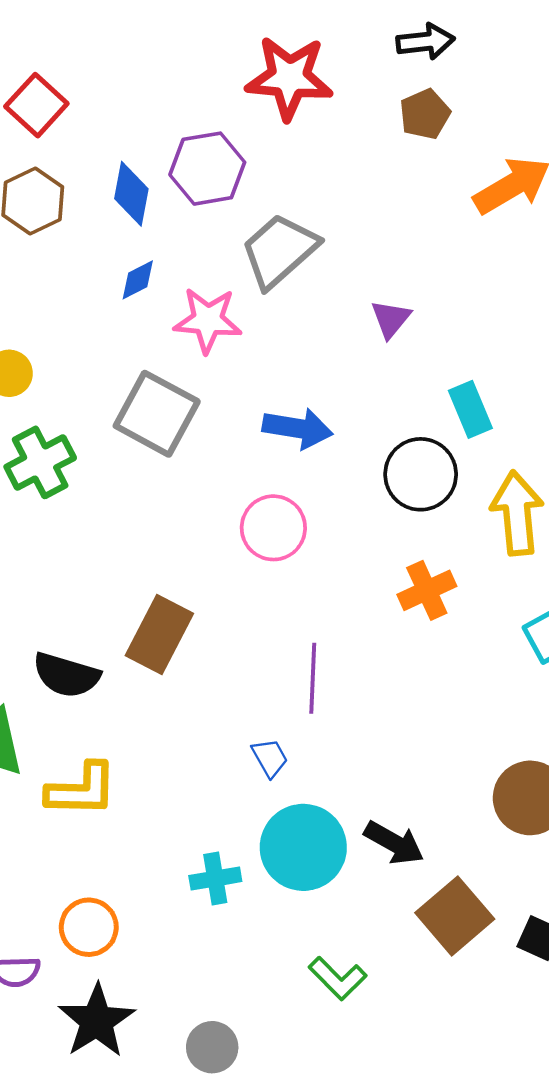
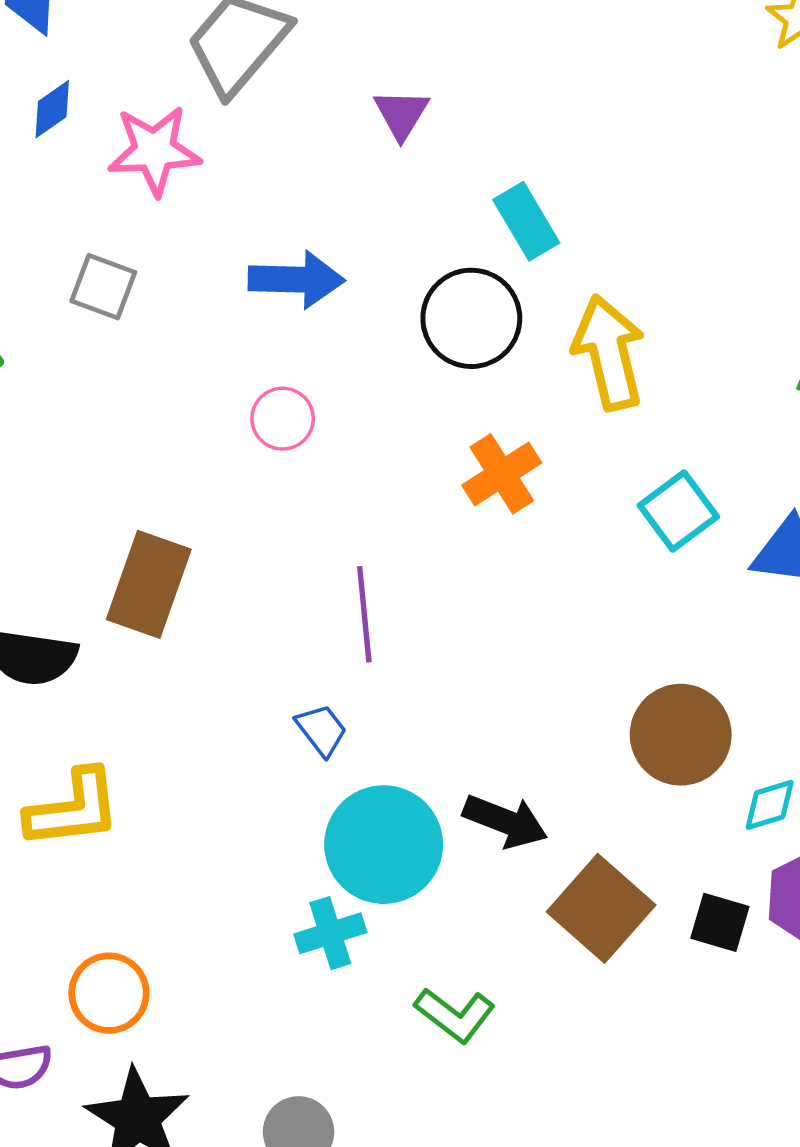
gray square: (157, 414) -> (103, 287), size x0.6
pink circle: (273, 528) -> (283, 419), size x0.7
cyan cross: (215, 879) -> (330, 933), moved

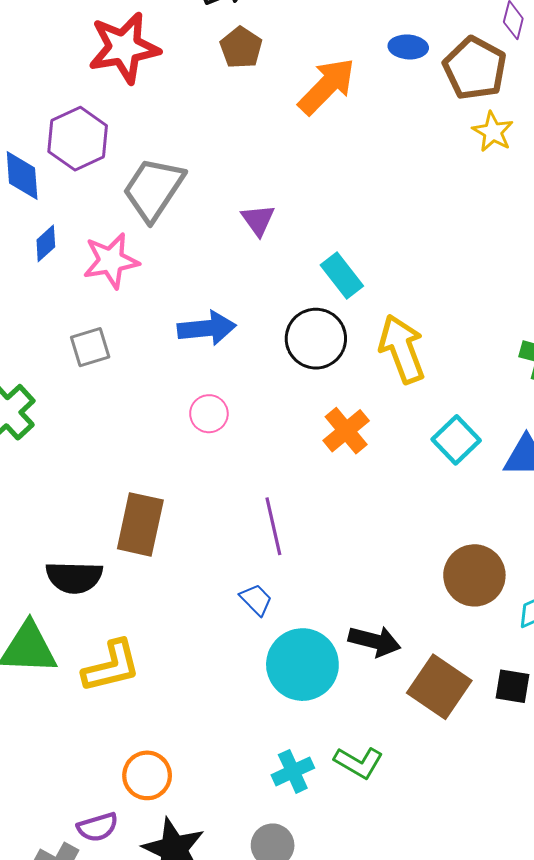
gray square: (103, 287) -> (90, 347), turned -30
cyan cross: (330, 933) -> (293, 771), moved

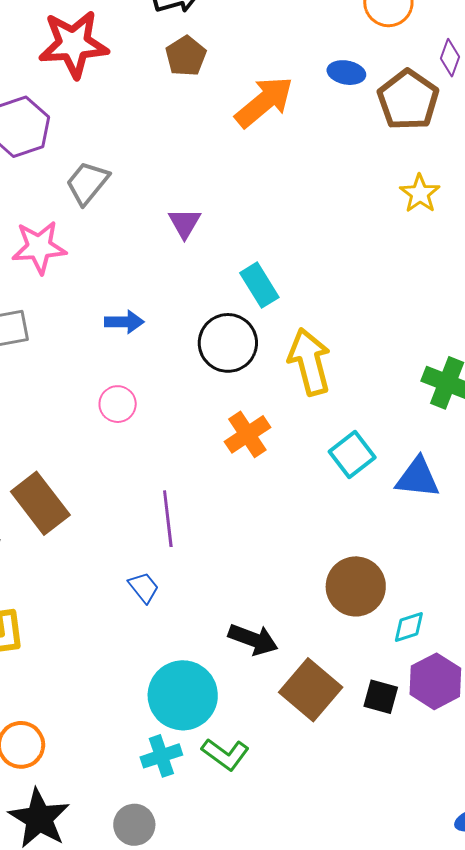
yellow star: (493, 132) -> (420, 194), moved
gray trapezoid: (153, 189) -> (87, 183), size x0.7
blue arrow: (207, 328) -> (124, 322), size x0.7
brown rectangle: (140, 524) -> (40, 503), turned -56
cyan circle: (302, 665) -> (183, 695), moved

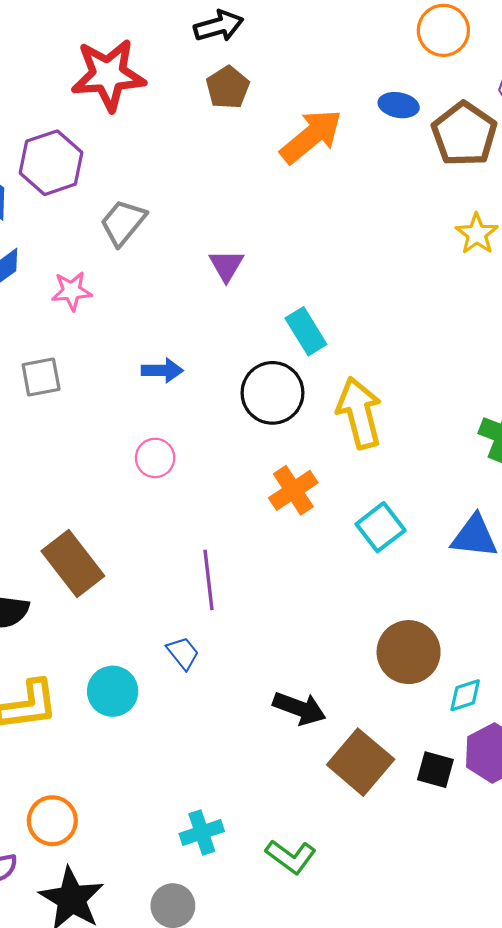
pink star: (39, 247) -> (72, 291), size x0.7
cyan square: (352, 455) -> (381, 527), moved
cyan circle: (183, 695) -> (113, 691), moved, size x0.7
green L-shape: (225, 754) -> (291, 857), moved

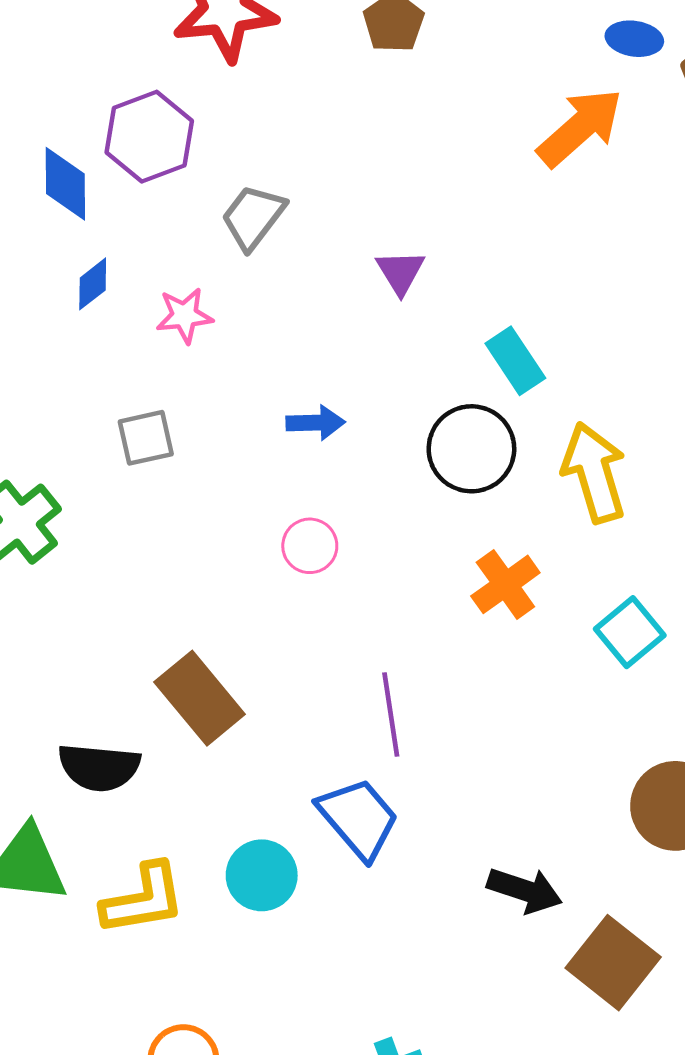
orange arrow: (311, 136) -> (580, 127), moved
blue trapezoid: (183, 653) -> (358, 818), size x1.8

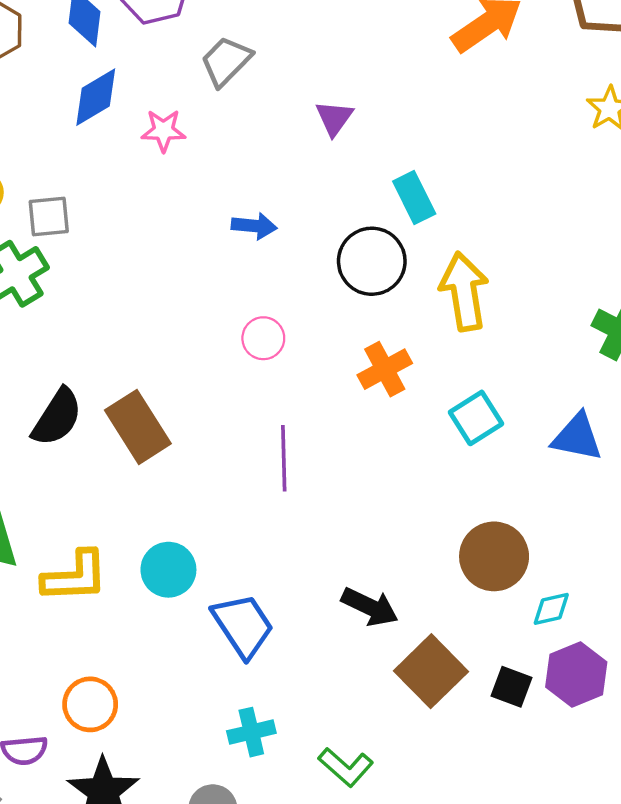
blue diamond: (93, 284) -> (96, 97), size x1.5
gray square: (146, 438) -> (49, 216), moved
pink circle: (310, 546) -> (263, 338), moved
black semicircle: (99, 767) -> (57, 417), moved, turned -70
blue trapezoid: (358, 818) -> (243, 626), moved

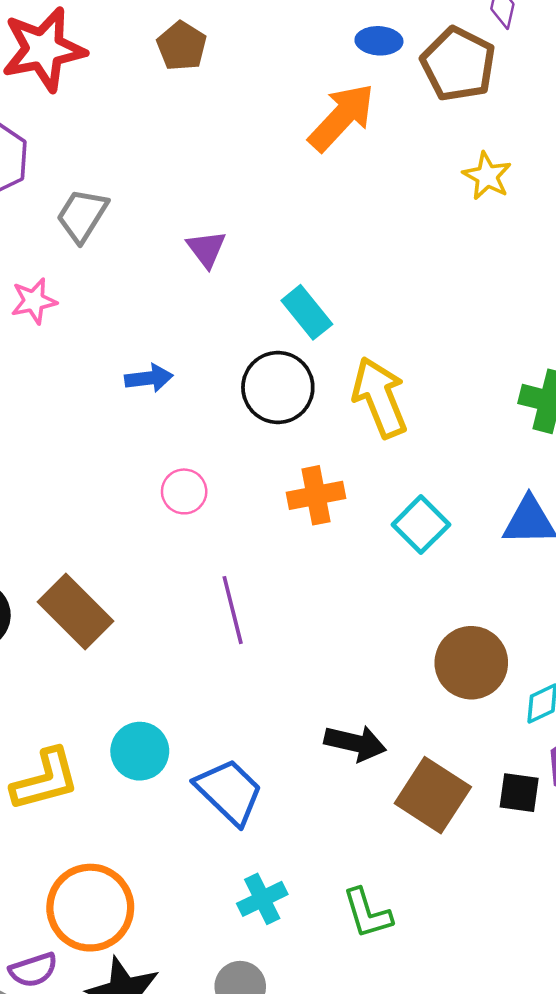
orange cross: (385, 369) -> (316, 495), turned 30
orange circle: (90, 704) -> (90, 908), size x1.5
green L-shape: (346, 767) -> (367, 913), turned 44

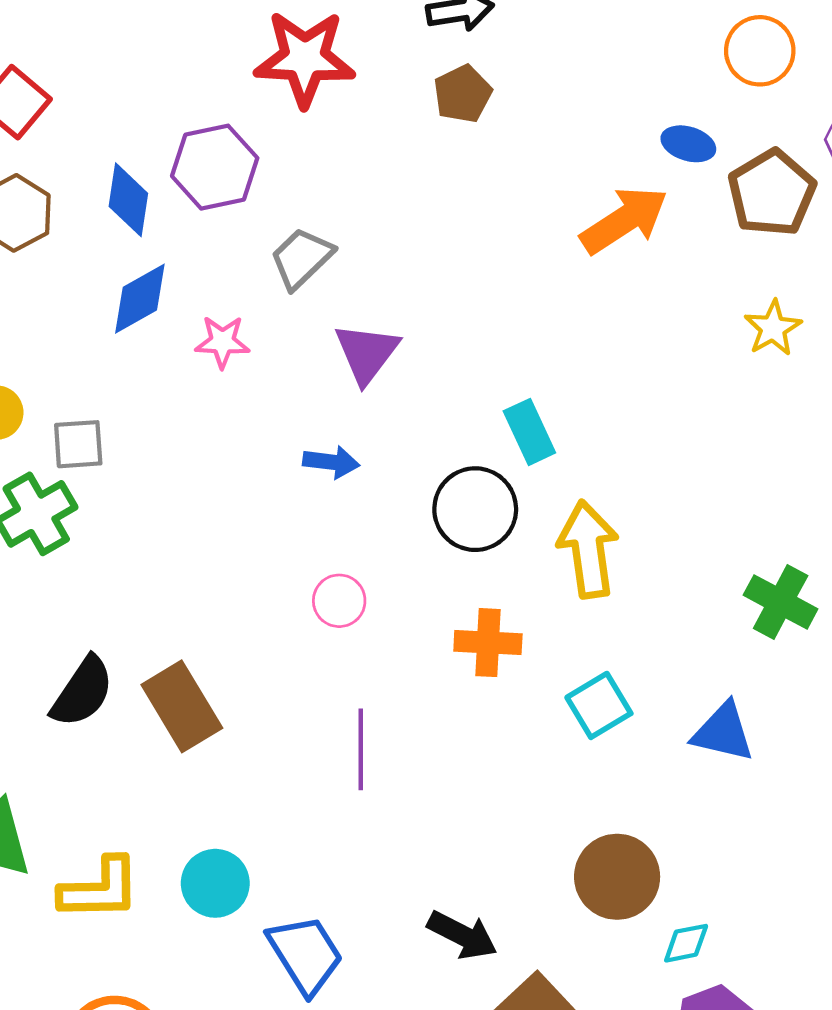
purple triangle: (206, 249) -> (367, 353), moved, size x1.4

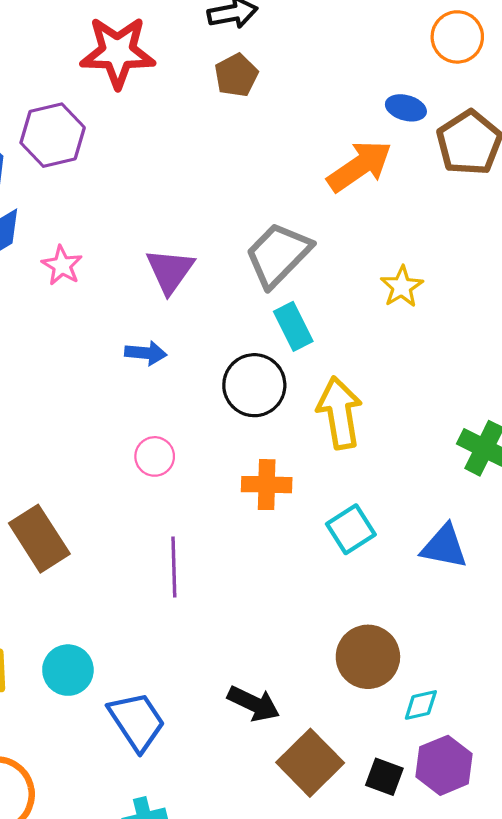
gray trapezoid: (302, 258) -> (278, 255), moved, size x1.4
yellow star: (773, 328) -> (402, 287), moved
pink star: (222, 342) -> (62, 265), turned 30

